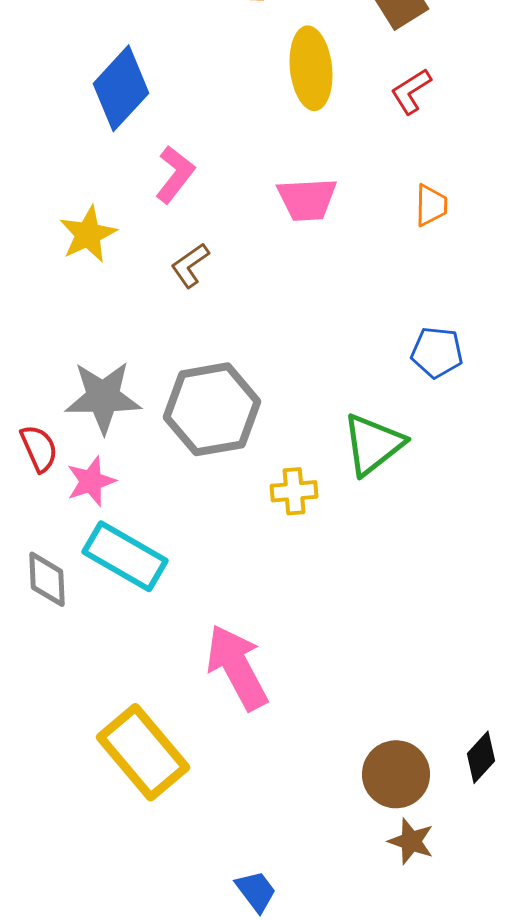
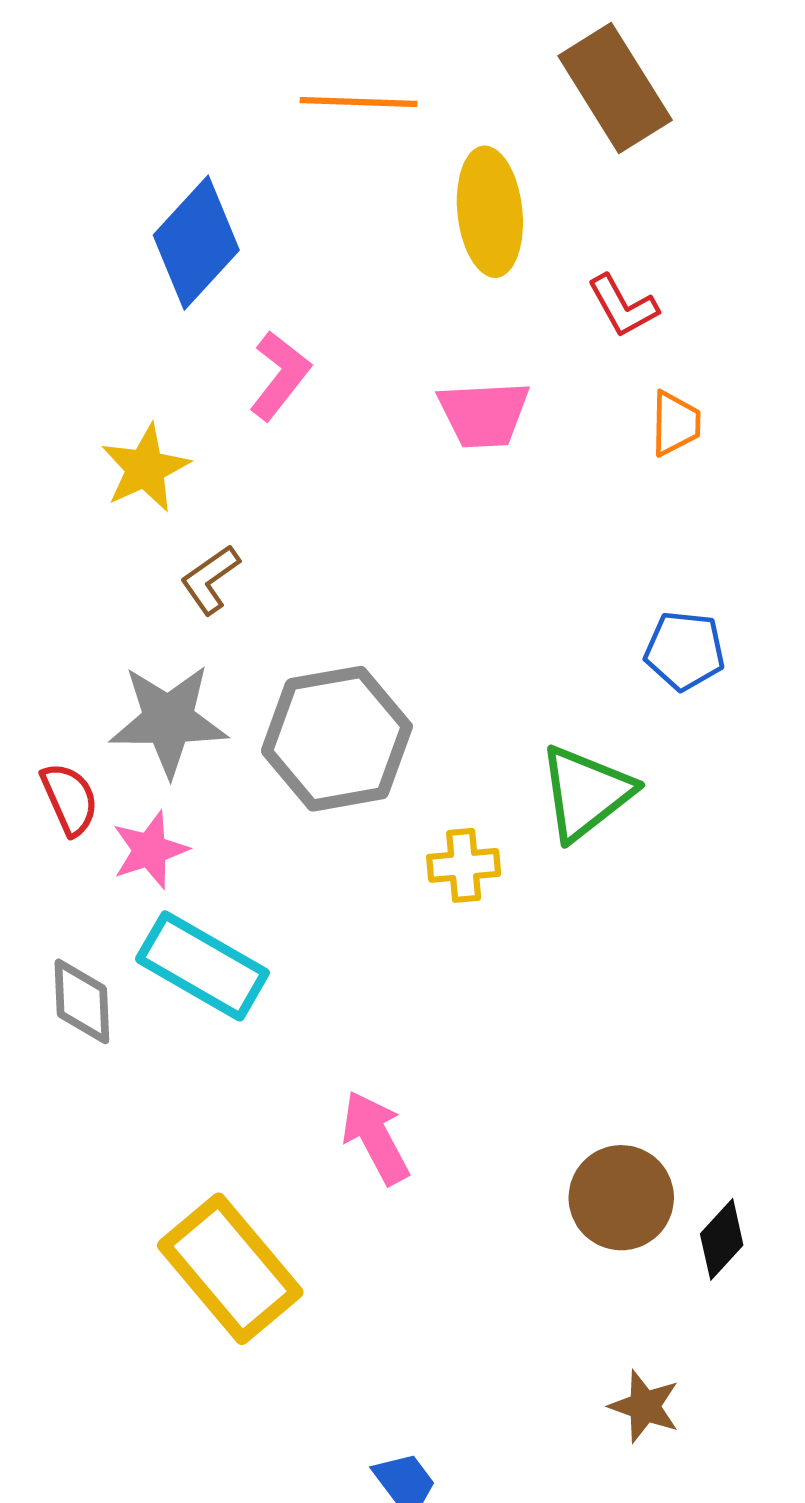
red L-shape: (411, 91) -> (623, 306), moved, turned -87
brown L-shape: (190, 265) -> (210, 580), moved
pink arrow: (237, 667) -> (376, 1137), size x0.7
black diamond: (481, 757) -> (722, 1239), moved
brown circle: (396, 774) -> (621, 1198), moved

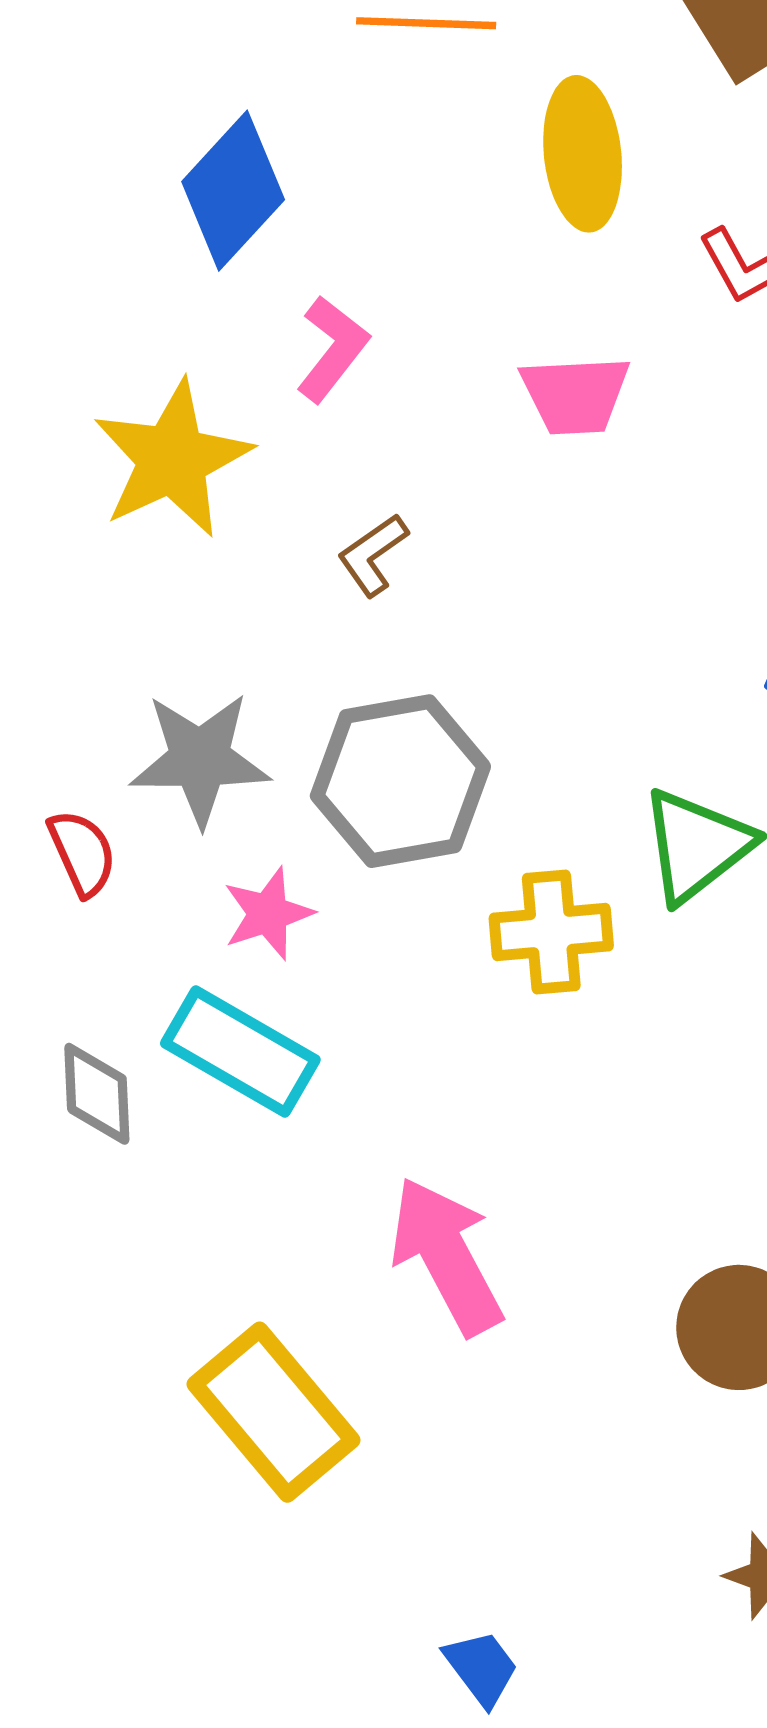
yellow star: (145, 468) -> (172, 459), size x1.5
brown L-shape: (210, 580) -> (373, 555), moved
pink star: (150, 850) -> (268, 914), moved
yellow cross: (464, 865) -> (551, 932), size x1.4
pink arrow: (376, 1137) -> (446, 1256), size x1.4

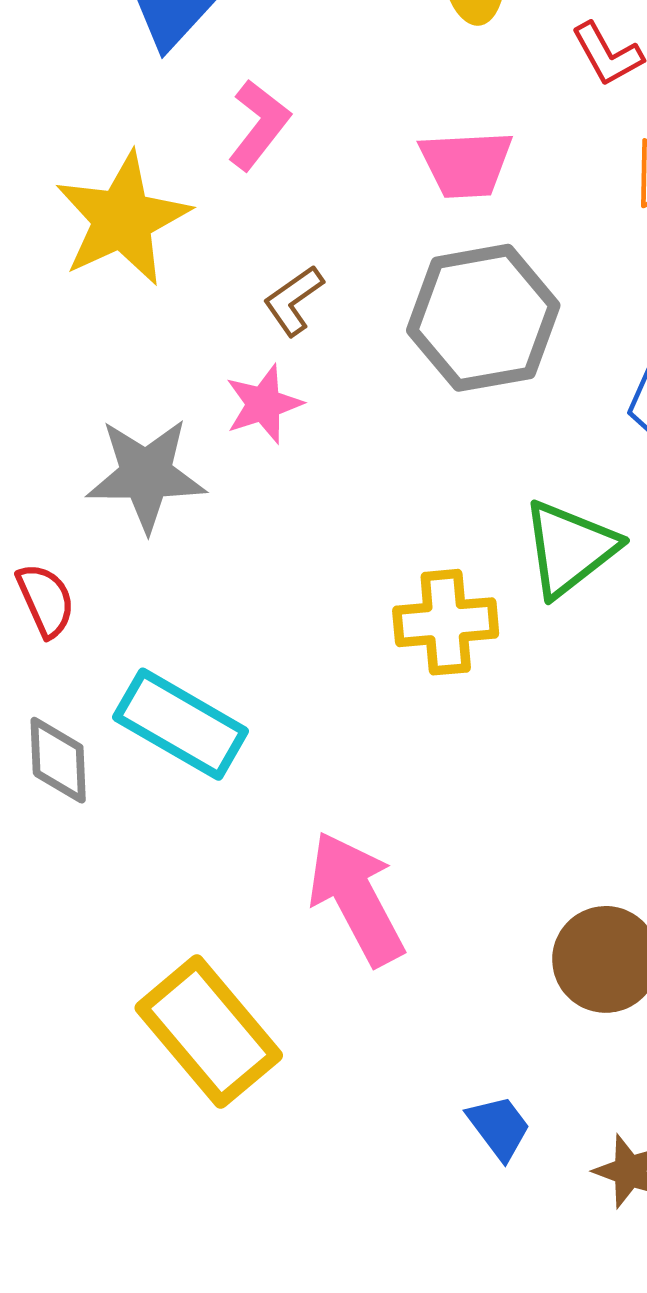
gray hexagon: (400, 781) -> (483, 318), moved
red semicircle: (82, 853) -> (46, 600), moved
pink star: (268, 914) -> (264, 404), moved
blue trapezoid: (481, 1668) -> (499, 1127), moved

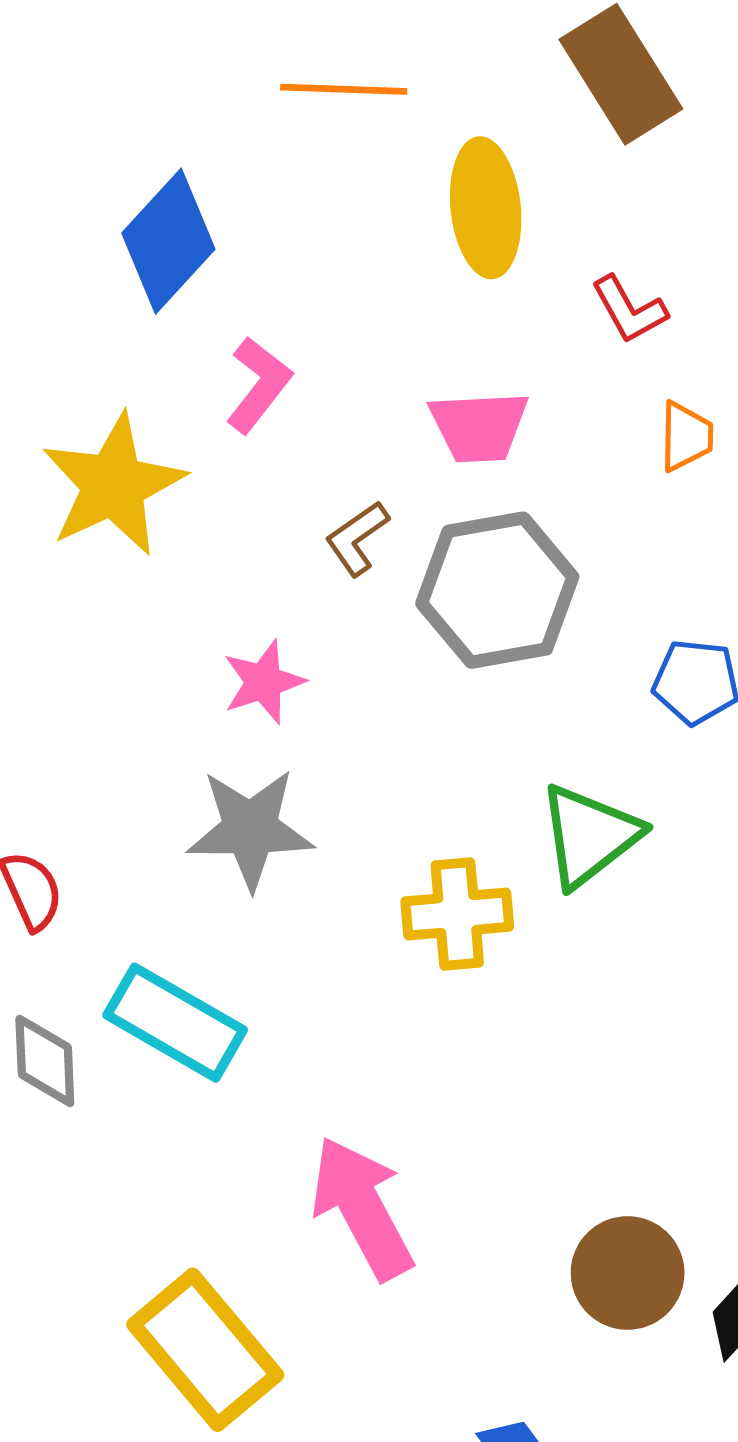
brown L-shape: (293, 301) -> (357, 538), moved
gray star: (146, 475) -> (250, 829), moved

